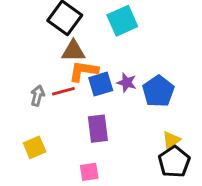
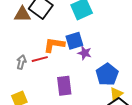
brown triangle: (73, 51) -> (22, 14), moved
blue square: (101, 84) -> (74, 41), moved
blue pentagon: (158, 91) -> (107, 74), moved

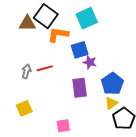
orange L-shape: (54, 45) -> (58, 35), moved
purple rectangle: (64, 86) -> (80, 88), moved
yellow triangle: (116, 94) -> (111, 103), moved

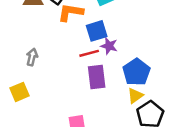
red line: (45, 68) -> (89, 53), moved
yellow square: (24, 108) -> (20, 92), moved

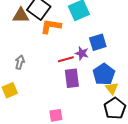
blue square: (97, 31) -> (98, 42), moved
yellow triangle: (135, 96) -> (112, 88), moved, turned -32

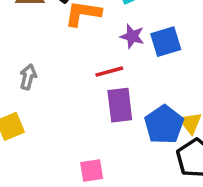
purple star: (82, 53) -> (132, 36), moved
blue pentagon: (104, 74) -> (164, 125), moved

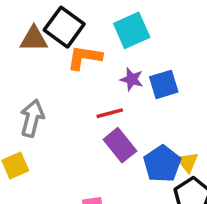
gray arrow: (28, 77) -> (32, 118), size x1.5
purple rectangle: (120, 105) -> (120, 145), turned -32

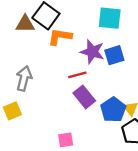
cyan square: (132, 30) -> (110, 18), moved, turned 30
purple star: (132, 79) -> (92, 52), size x1.5

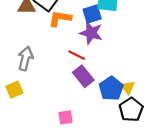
blue square: (114, 55) -> (92, 14), moved
red line: (77, 75) -> (77, 55), turned 42

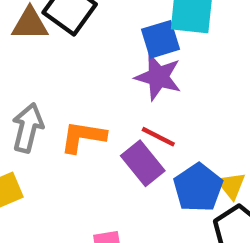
orange L-shape: (60, 18) -> (83, 137), moved
red line: (77, 55) -> (158, 137), moved

